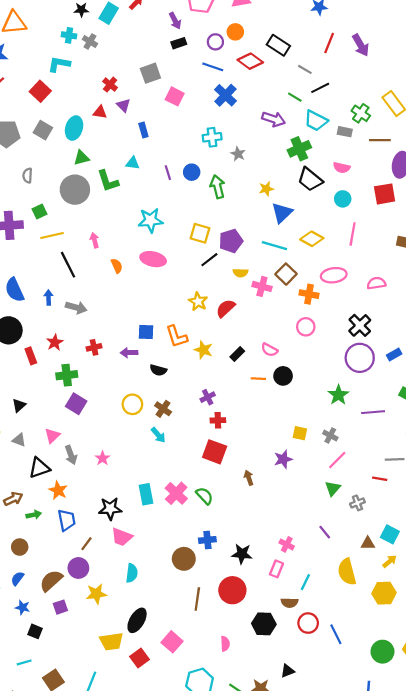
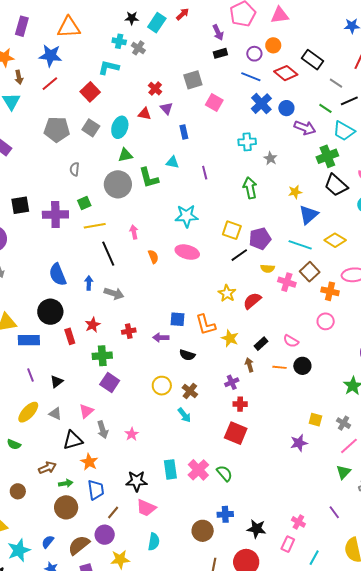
blue circle: (192, 172) -> (286, 108), moved
brown arrow: (249, 478) -> (249, 365), moved
brown circle: (20, 547) -> (66, 507), moved, size x1.5

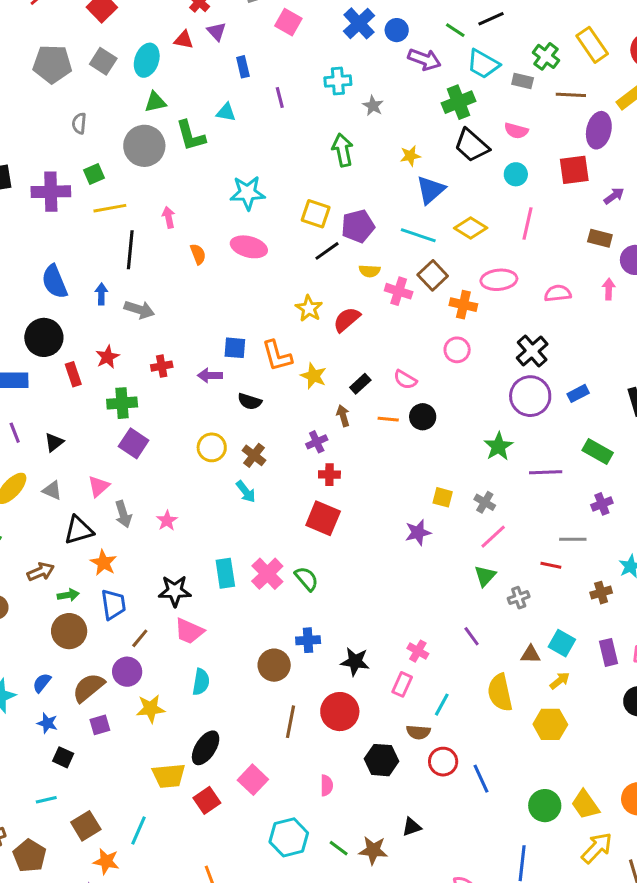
purple line: (205, 173) -> (280, 97), moved
black line: (108, 254) -> (130, 250), turned 30

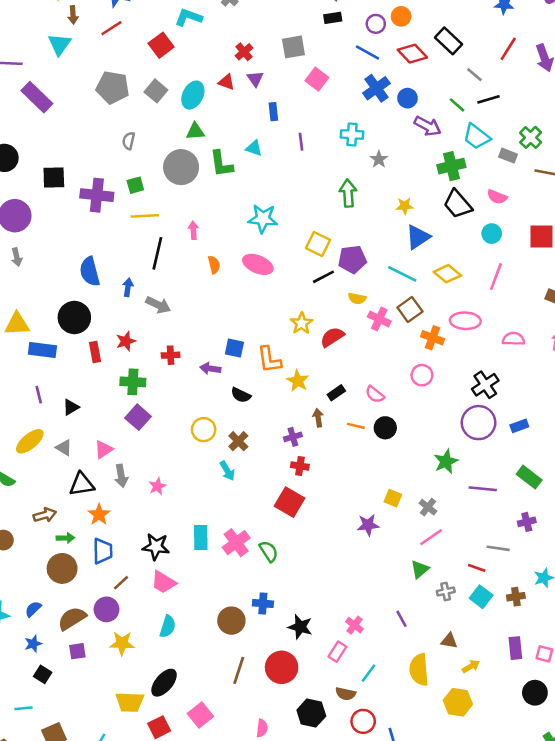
cyan square: (562, 643) -> (481, 597), moved
blue star: (47, 723) -> (33, 644), turned 30

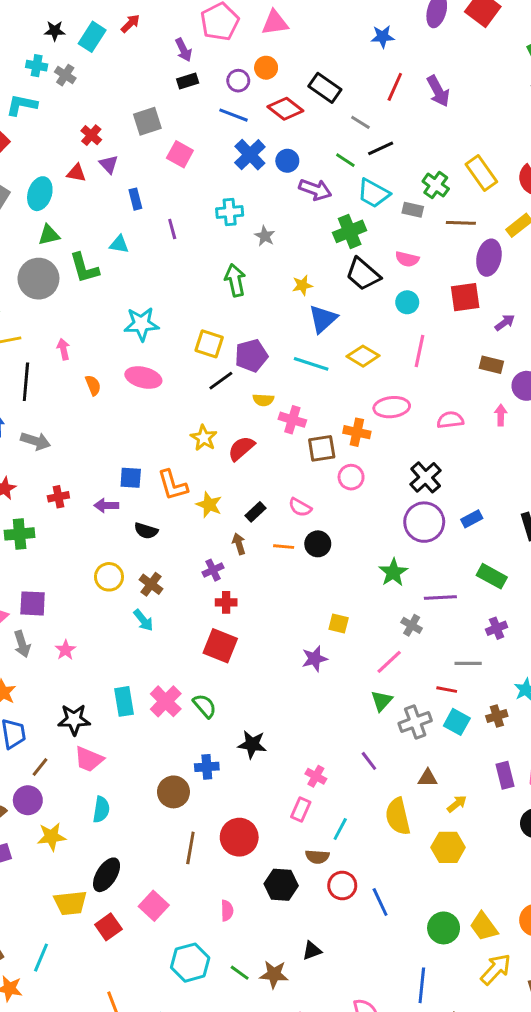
brown square: (410, 309) -> (322, 448), moved, turned 35
purple square: (138, 417) -> (33, 603), moved, turned -30
gray cross: (428, 507) -> (412, 625), moved
gray cross: (446, 591) -> (415, 722), size x1.5
black star: (300, 627) -> (252, 744), moved

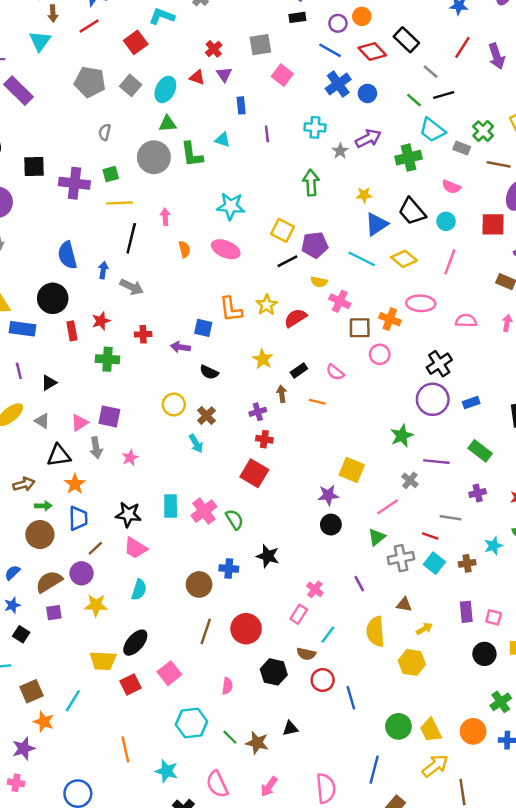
purple arrow: (315, 190) -> (368, 138), moved, turned -55
black trapezoid: (363, 274) -> (412, 211), moved
orange L-shape: (173, 485) -> (231, 309), moved
black circle: (318, 544) -> (331, 525), moved
yellow square: (339, 624) -> (352, 470), size x1.5

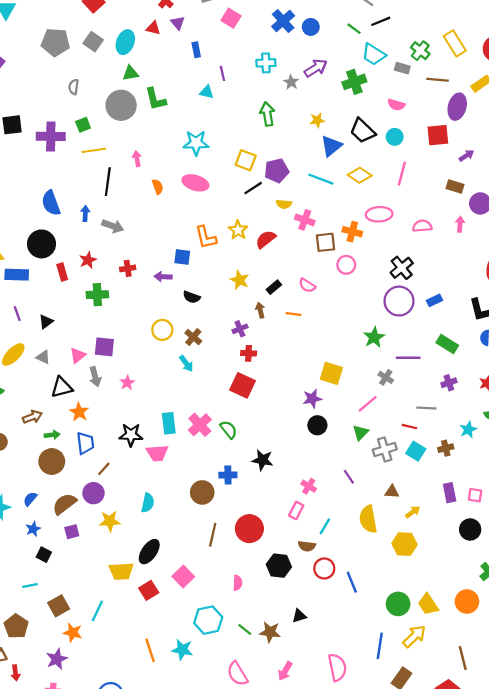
cyan triangle: (223, 140) -> (207, 92), moved
pink trapezoid: (135, 548) -> (157, 453), moved, turned -30
yellow arrow: (435, 766) -> (414, 636), moved
cyan star: (167, 771) -> (182, 650), moved

